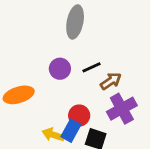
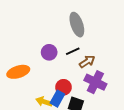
gray ellipse: (75, 22) -> (77, 25), moved, turned -30
purple cross: (122, 109) -> (95, 82), turned -35

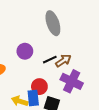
black line: (73, 51) -> (50, 60), moved
blue rectangle: (57, 99) -> (33, 98), turned -35

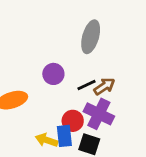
gray ellipse: (53, 23) -> (91, 37), turned 35
purple cross: (72, 81) -> (99, 114), moved

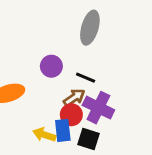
black line: (86, 85) -> (86, 78), turned 48
brown arrow: (104, 86) -> (74, 98), moved

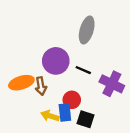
purple circle: (51, 66) -> (56, 61), size x1.5
brown arrow: (74, 98) -> (41, 86), moved, turned 114
purple cross: (98, 108) -> (112, 84), moved

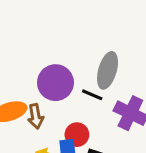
gray ellipse: (87, 30) -> (108, 70), moved

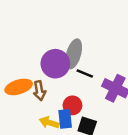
gray ellipse: (108, 70) -> (74, 54), moved

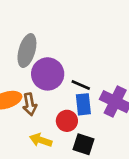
gray ellipse: (74, 54) -> (27, 51), moved
blue rectangle: (65, 119) -> (83, 104), moved

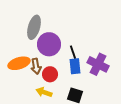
black line: (81, 85) -> (73, 52), turned 48
red circle: (67, 121) -> (50, 74), moved

